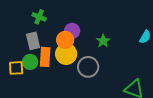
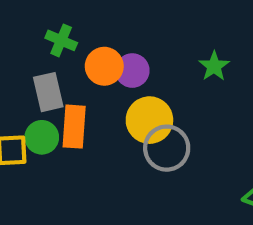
orange circle: (65, 40) -> (104, 66), moved
green star: (103, 41) -> (214, 66), moved
yellow circle: (66, 54) -> (149, 120), moved

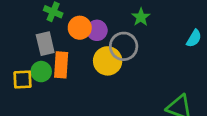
green star: (214, 66) -> (141, 17), moved
gray circle: (167, 148) -> (124, 46), moved

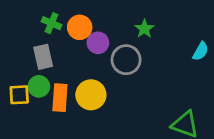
orange circle: (80, 28) -> (80, 27), moved
yellow circle: (108, 61) -> (91, 95), moved
orange rectangle: (61, 65) -> (60, 98), moved

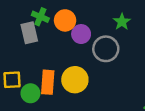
gray rectangle: (43, 57) -> (29, 33), moved
green circle: (39, 86) -> (30, 93), moved

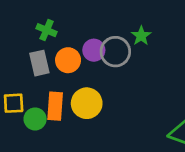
orange circle: (65, 20) -> (68, 60), moved
gray rectangle: (29, 33) -> (39, 63), moved
gray circle: (106, 49) -> (115, 52), moved

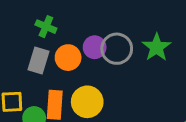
green star: (141, 36) -> (157, 47), moved, size x1.4
gray rectangle: (39, 63) -> (39, 60), turned 30

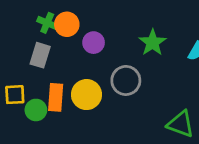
gray circle: (117, 49) -> (126, 80), moved
orange circle: (68, 58) -> (67, 24), moved

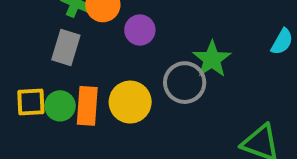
green star: (153, 43) -> (212, 59), moved
green circle: (36, 110) -> (60, 106), moved

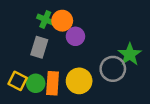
purple circle: (140, 30) -> (75, 36), moved
yellow square: (31, 102) -> (18, 81), turned 30

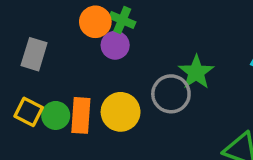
green cross: (45, 19) -> (122, 20), moved
gray rectangle: (39, 47) -> (34, 54), moved

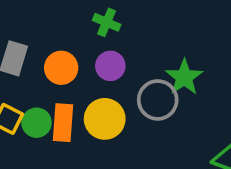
orange circle: (95, 22) -> (61, 68), moved
purple circle: (115, 45) -> (110, 66), moved

